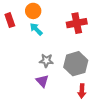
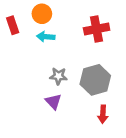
cyan arrow: (36, 29) -> (46, 37), turned -40

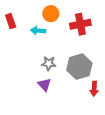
orange circle: (42, 14) -> (51, 14), moved
red arrow: (103, 114) -> (94, 89), moved

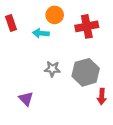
purple triangle: (44, 85) -> (26, 99), moved

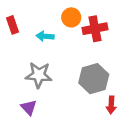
orange circle: (55, 15) -> (71, 17), moved
gray star: (52, 69) -> (39, 75), moved, size x1.5

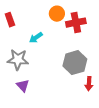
cyan arrow: (45, 36) -> (36, 38), moved, turned -40
gray star: (39, 75) -> (18, 60), moved

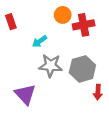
gray star: (18, 60) -> (51, 66), moved
purple triangle: (23, 86) -> (25, 94), size x1.5

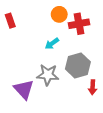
cyan arrow: (40, 41) -> (52, 44), moved
gray star: (51, 66) -> (48, 75), moved

